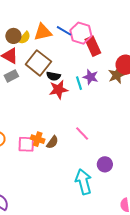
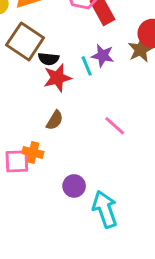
pink line: (82, 134) -> (115, 126), moved
brown semicircle: (52, 142) -> (55, 120), moved
purple circle: (105, 164) -> (74, 186), moved

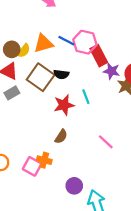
purple star: (103, 56) -> (112, 71), moved
black semicircle: (49, 59) -> (61, 74), moved
pink square: (17, 161) -> (32, 166), turned 30

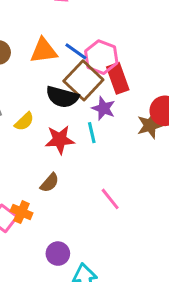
yellow semicircle: (24, 51) -> (24, 121), moved
purple star: (112, 71) -> (104, 108), moved
black semicircle: (61, 74) -> (62, 97), size x1.5
brown square: (41, 77) -> (83, 80), moved

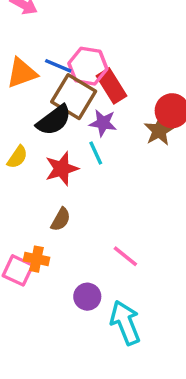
black semicircle: (62, 97) -> (54, 120), turned -40
pink line: (110, 199) -> (125, 256), moved

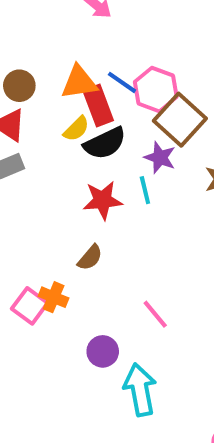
red rectangle: (112, 86) -> (98, 106), moved
brown square: (74, 97) -> (180, 120), moved
yellow semicircle: (17, 157) -> (76, 129), moved

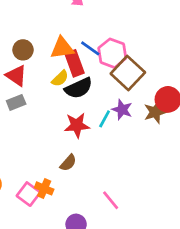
purple star: (160, 158) -> (122, 110), moved
cyan line: (145, 190) -> (105, 119), turned 42

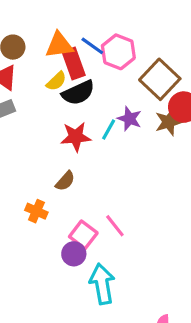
brown square: (128, 73) -> (160, 79), moved
pink square: (29, 194) -> (83, 235), moved

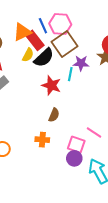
blue line: (92, 46) -> (43, 26), turned 49
brown square: (160, 79) -> (64, 44), moved, turned 30
red star: (76, 137) -> (51, 85), turned -30

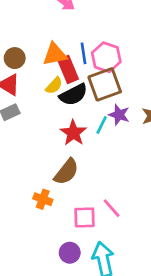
brown semicircle: (54, 115) -> (66, 172), size x1.5
pink square: (76, 145) -> (85, 217), turned -36
purple circle: (74, 158) -> (70, 253), moved

